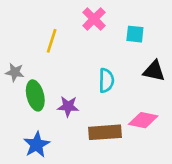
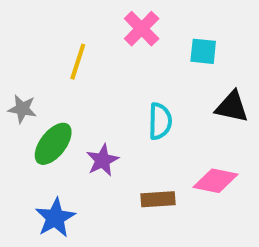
green ellipse: (35, 95) -> (53, 144), turned 52
purple star: (68, 106) -> (102, 160), turned -30
brown rectangle: (105, 132) -> (158, 199), size x0.7

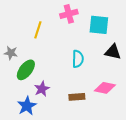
pink cross: (142, 29) -> (69, 14), turned 30
cyan square: (203, 51) -> (99, 25), size x1.5
purple star: (102, 160) -> (42, 89), moved

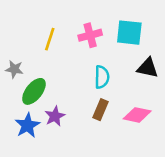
pink cross: (69, 14) -> (90, 35), moved
brown rectangle: (77, 97) -> (101, 110), moved, turned -63
blue star: (27, 106) -> (27, 125), moved

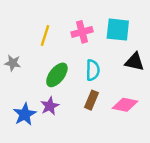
green ellipse: (34, 91) -> (57, 75), moved

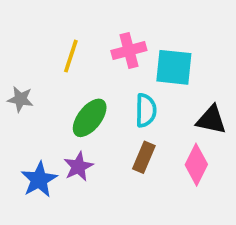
cyan square: (118, 30) -> (174, 67), moved
black triangle: (135, 62) -> (211, 120), moved
pink diamond: (125, 105) -> (196, 165), turned -75

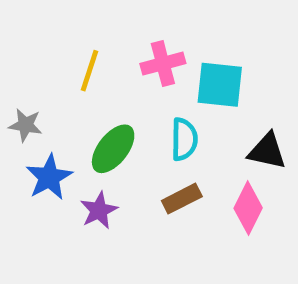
brown rectangle: (144, 157) -> (182, 199), turned 40
blue star: (39, 180) -> (49, 177), moved

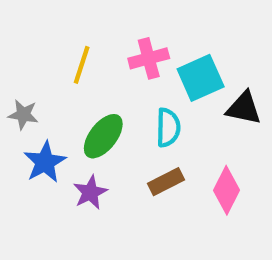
cyan square: (220, 85) -> (201, 78), turned -30
black triangle: (267, 151) -> (244, 108), moved

